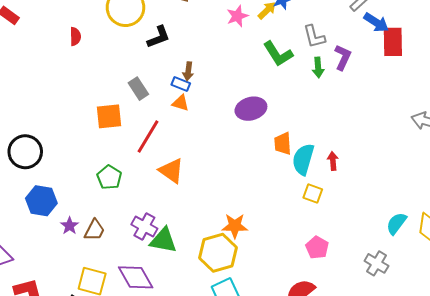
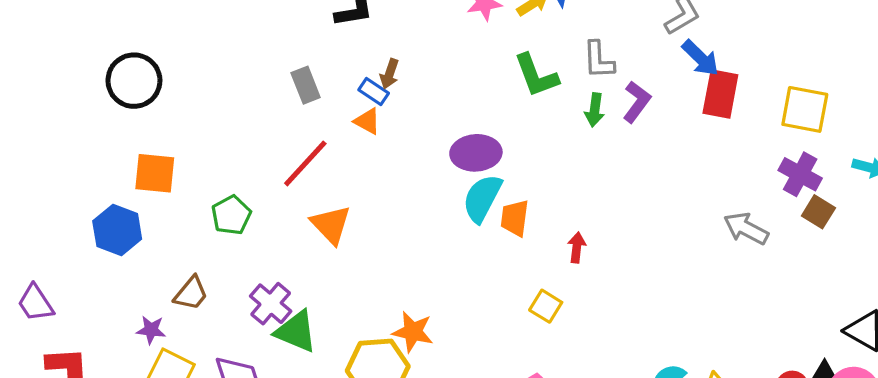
orange square: (109, 116) -> (155, 173), moved
black circle: (25, 152) -> (134, 81), moved
cyan semicircle: (303, 159) -> (482, 198), moved
red arrow: (333, 161) -> (577, 248), moved
purple star: (70, 226) -> (151, 330), moved, turned 30

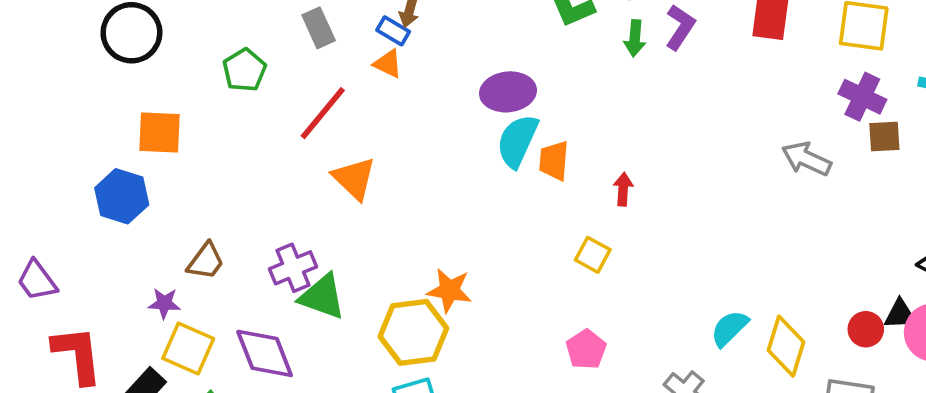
brown square: (818, 212) -> (884, 137), turned -32
green pentagon: (231, 215) -> (244, 70), moved
purple cross: (271, 304) -> (293, 268), turned 30

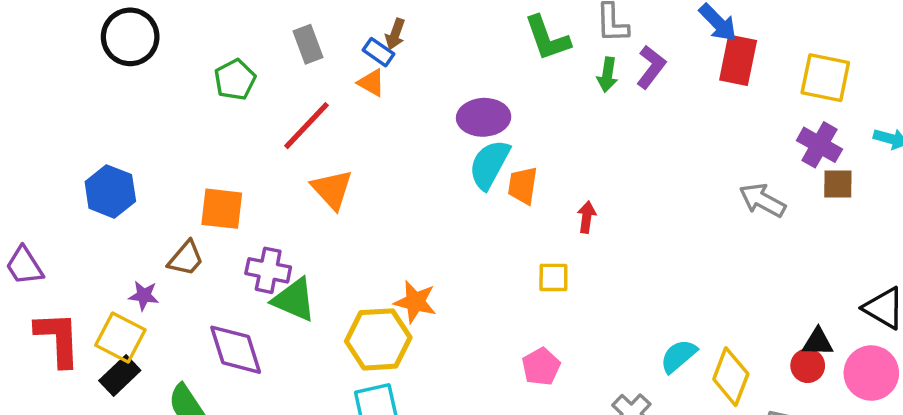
orange square: (159, 132) -> (222, 209), moved
yellow square: (593, 255) -> (553, 277), turned -32
purple cross: (293, 268) -> (268, 270), turned 30
black triangle: (900, 314) -> (818, 342), moved
yellow square: (188, 348) -> (120, 337), moved

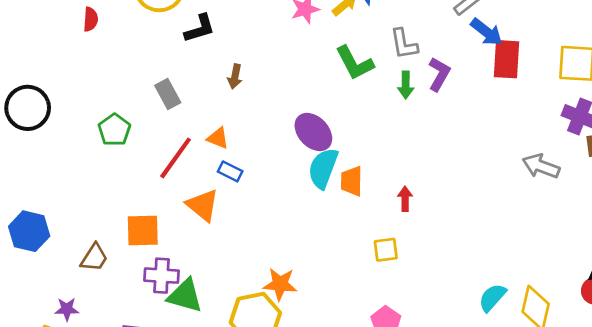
blue rectangle: (379, 52) -> (230, 171), moved
orange triangle: (371, 83) -> (218, 138), moved
purple ellipse: (484, 117) -> (313, 132), turned 57
orange square: (222, 209) -> (143, 230), moved
brown trapezoid: (186, 258) -> (94, 258), moved

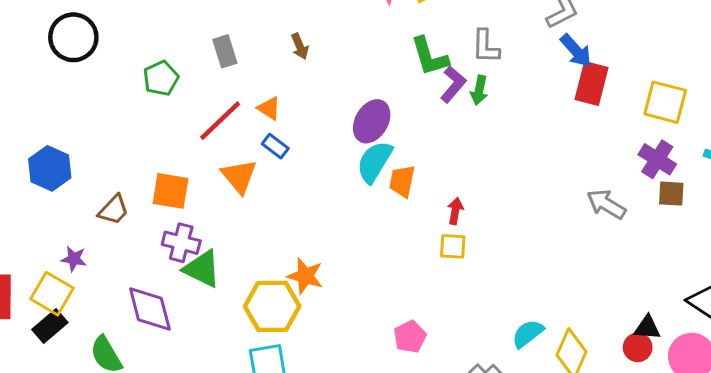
purple L-shape: (439, 74) -> (453, 84), moved
brown arrow: (235, 76) -> (300, 46), turned -45
purple ellipse: (313, 132) -> (372, 121), turned 63
yellow square: (386, 250) -> (453, 246), moved

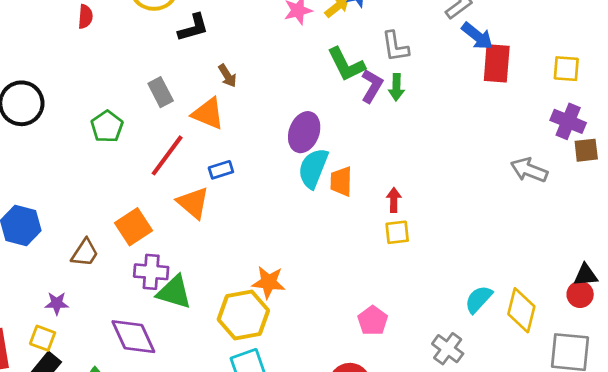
yellow square: (665, 102) -> (566, 69), size x0.7
orange triangle: (269, 108) -> (208, 114), moved, size x1.5
blue rectangle: (275, 146) -> (221, 170), turned -45
orange square: (171, 191) -> (133, 227), turned -33
yellow square: (52, 294) -> (43, 338), size x0.7

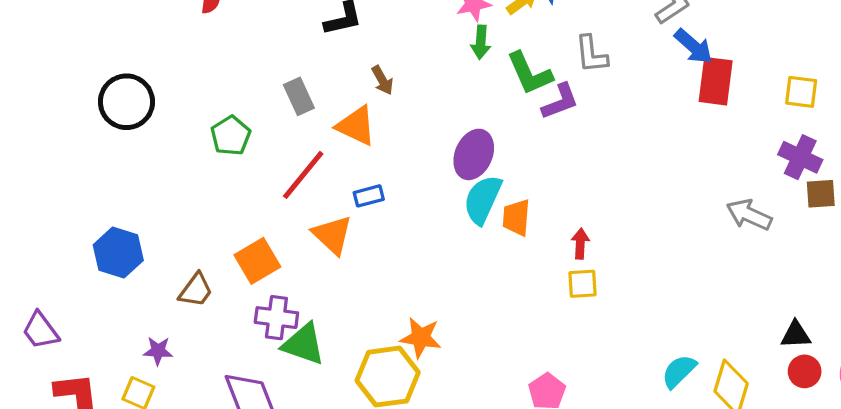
purple L-shape: (372, 86) -> (560, 101), turned 36
green arrow: (396, 87) -> (481, 42), moved
black triangle: (586, 275) -> (796, 335), moved

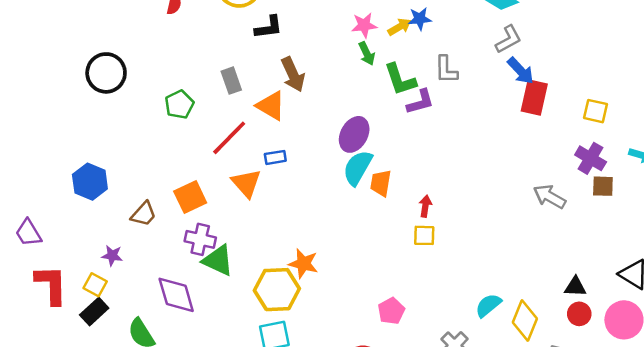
green arrow: (481, 42) -> (367, 54), turned -35
brown arrow: (382, 80) -> (293, 74), size x1.6

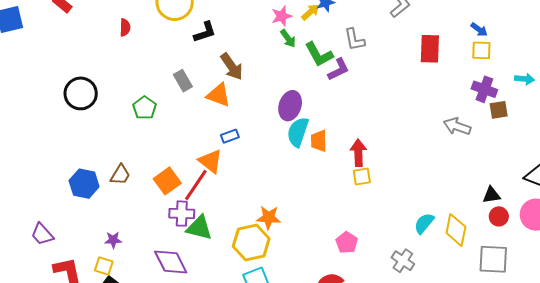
blue arrow: (521, 71) -> (479, 29), moved, size x0.7
red line: (229, 138) -> (196, 185), moved
red arrow: (425, 206) -> (358, 153), size x1.5
brown trapezoid: (144, 214) -> (120, 175), moved

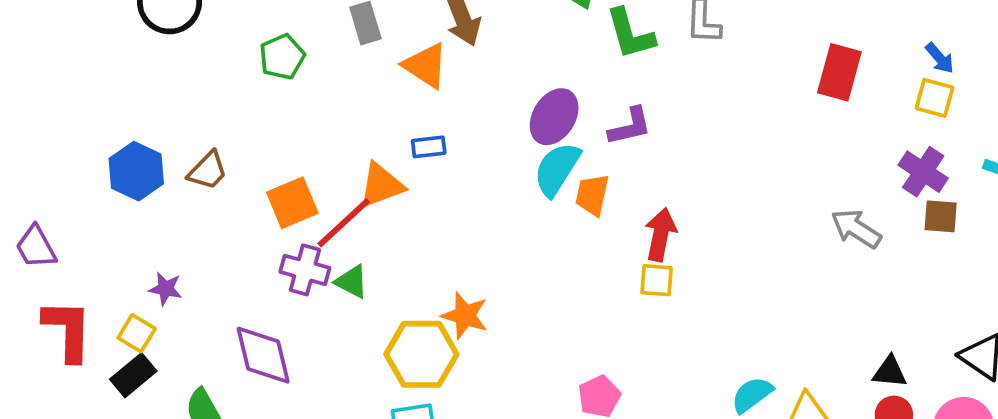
purple L-shape: (339, 69) -> (630, 126), moved
orange triangle: (210, 161) -> (381, 185), turned 48
green triangle: (199, 228) -> (352, 282), moved, size x0.7

